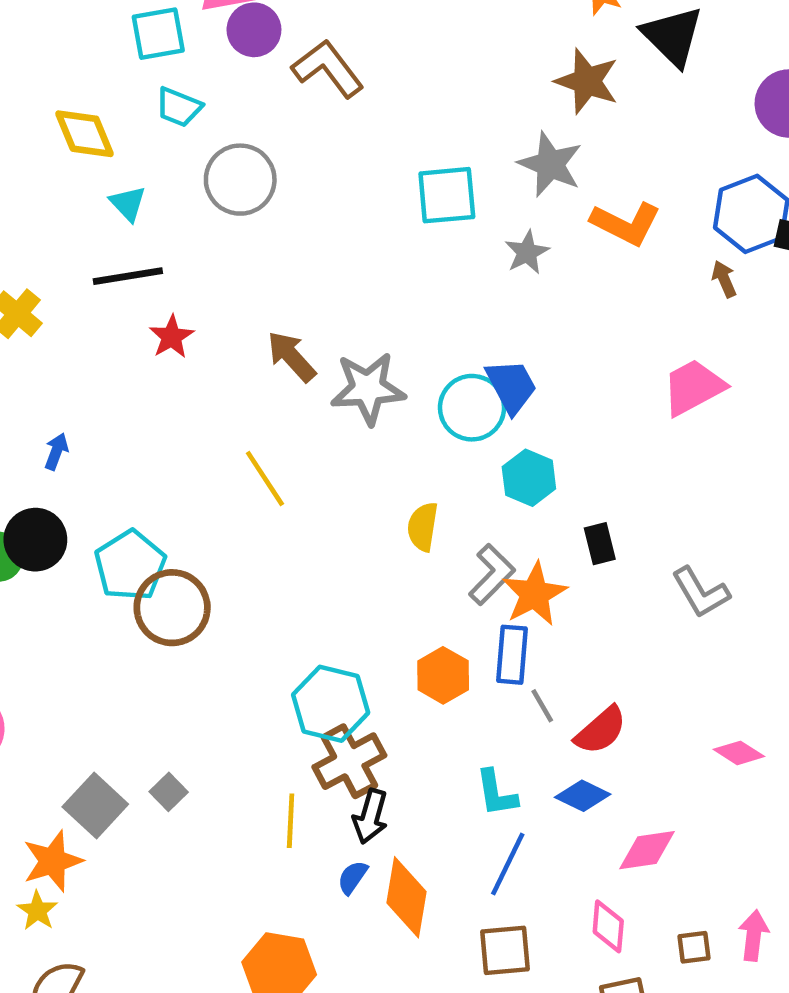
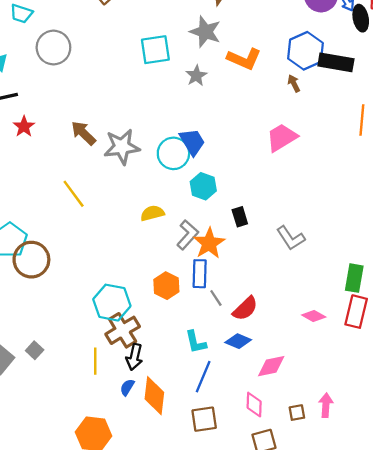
yellow semicircle: (423, 527) -> (152, 213), turned 70

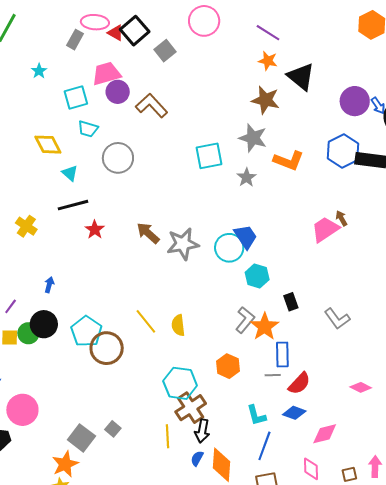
brown arrow: (294, 83) -> (341, 218), moved
yellow line: (74, 194) -> (146, 321), moved
yellow semicircle: (152, 213) -> (178, 325), moved, turned -80
blue rectangle: (200, 274) -> (282, 354), moved
gray line: (216, 298) -> (273, 375), turned -56

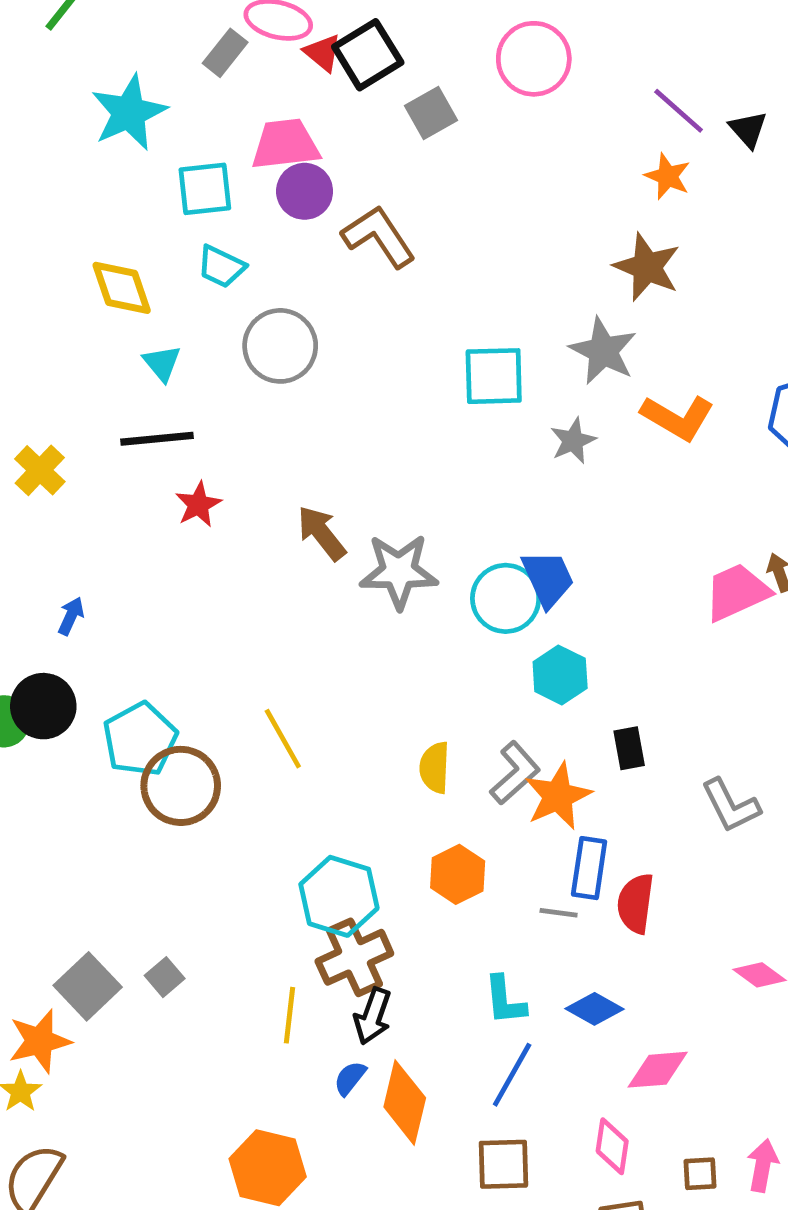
cyan star: (39, 71) -> (129, 113), size x2.0
black triangle: (301, 77) -> (748, 129), moved, size x0.6
yellow semicircle: (178, 325) -> (435, 768), moved
red semicircle: (299, 383) -> (636, 903), moved, turned 135

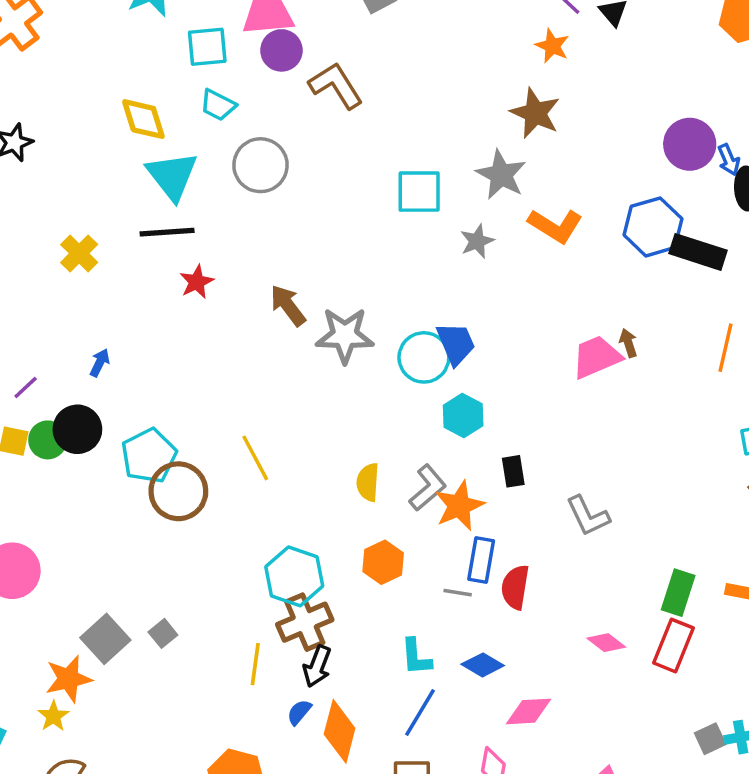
cyan triangle: (162, 363) -> (172, 176), size x1.8

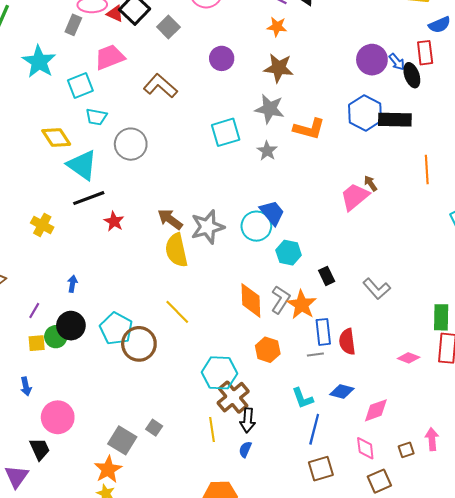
purple circle: (281, 50) -> (222, 58), moved
yellow semicircle: (368, 482) -> (176, 250), moved, size x1.5
orange diamond: (340, 731) -> (251, 300), moved

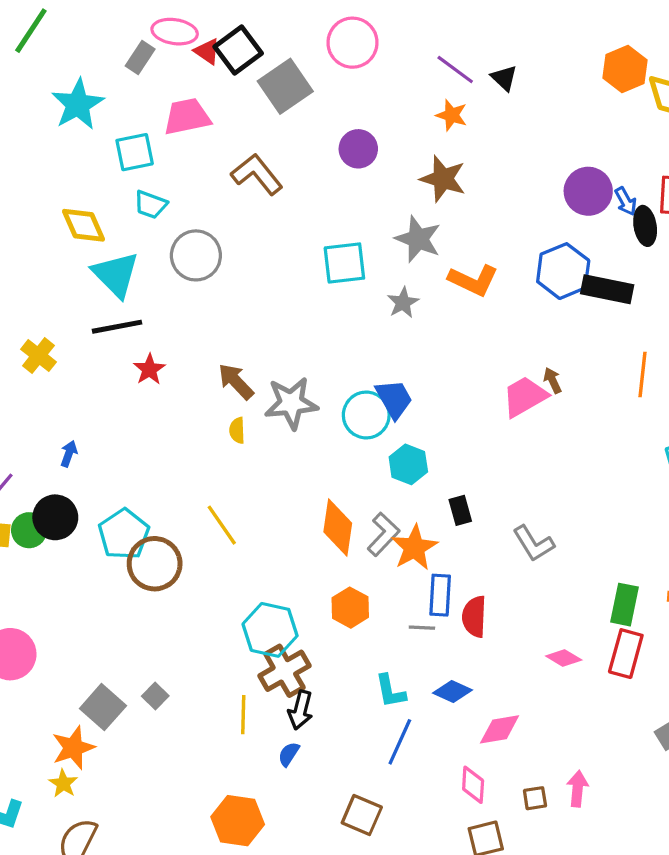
gray square: (168, 27) -> (285, 86), size x1.5
yellow semicircle: (176, 250) -> (237, 430), size x0.5
brown square: (321, 469) -> (362, 815), moved, turned 30

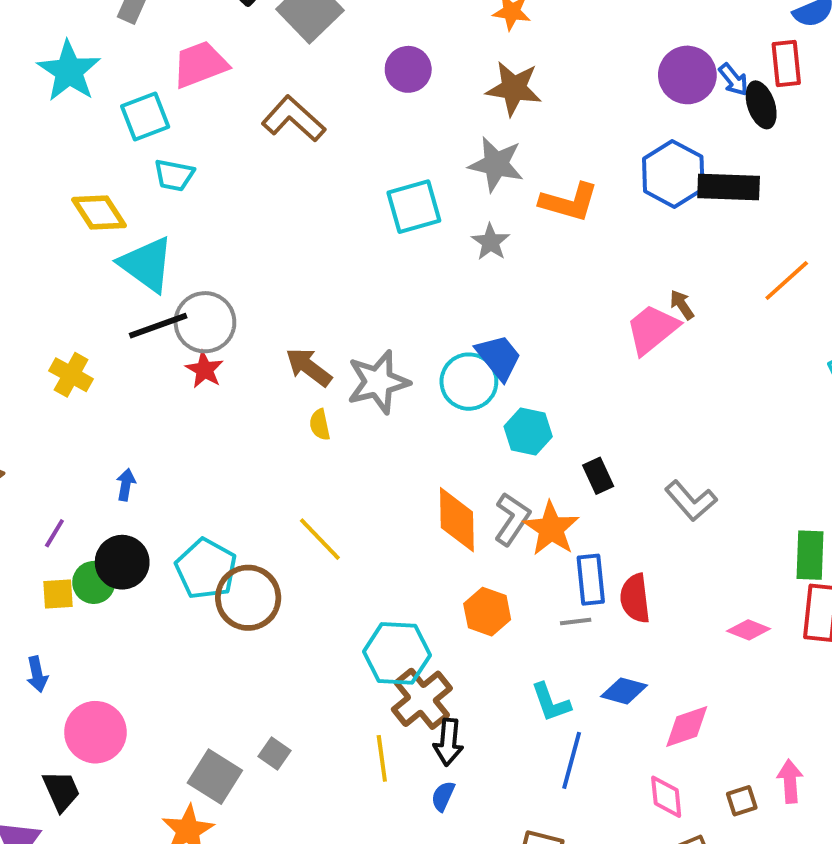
gray circle: (196, 255) -> (205, 322), moved
orange line: (642, 374) -> (787, 281), turned 51

